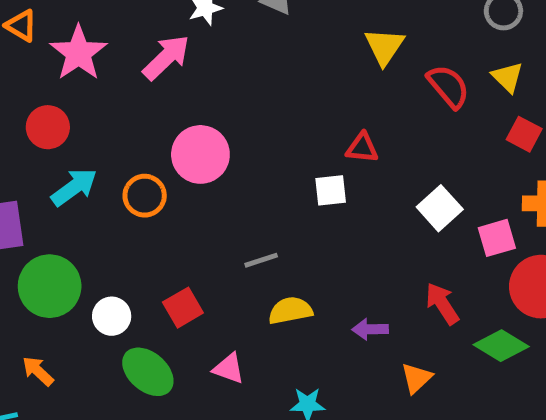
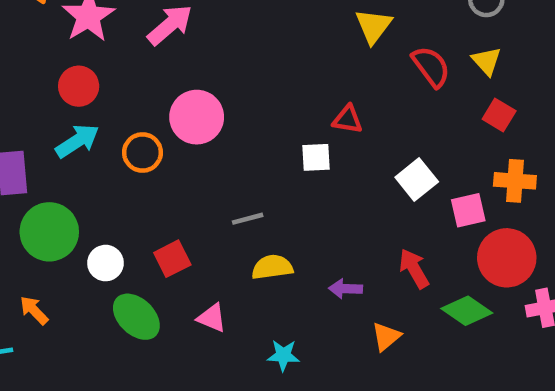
red circle: (48, 127) -> (79, 86), moved

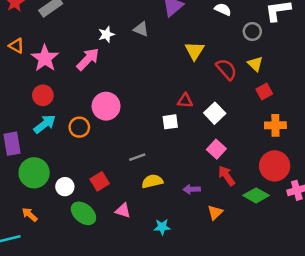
red square: (499, 115) -> (264, 92), turned 35
white square: (417, 180) -> (215, 113), moved
pink square: (468, 210) -> (216, 149), moved, turned -30

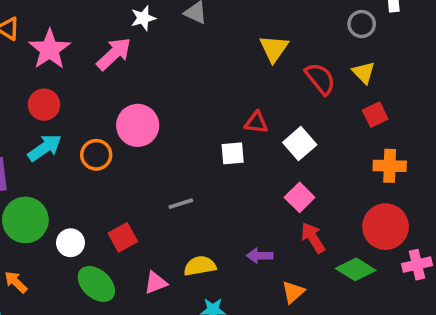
yellow semicircle: (152, 181) -> (200, 266), moved
pink triangle: (123, 211) -> (156, 283), turned -42

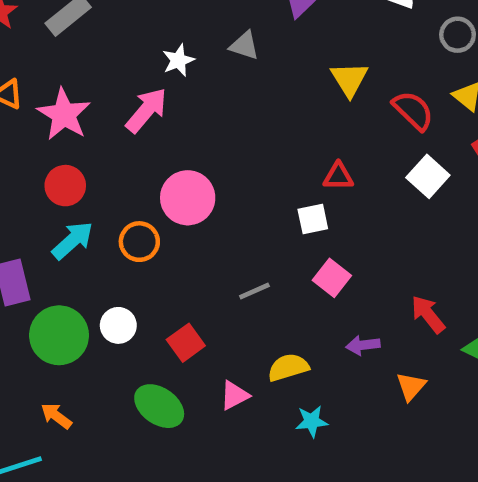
white square: (300, 144) -> (428, 176), moved
pink square: (300, 197) -> (332, 278), moved
white circle: (70, 243) -> (118, 325), moved

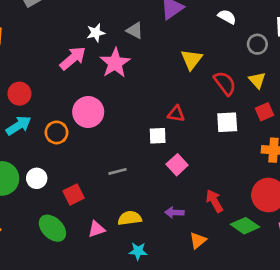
pink star: (64, 114) -> (115, 63), moved
white square: (428, 176) -> (227, 122), turned 35
pink square: (332, 278) -> (177, 165), moved

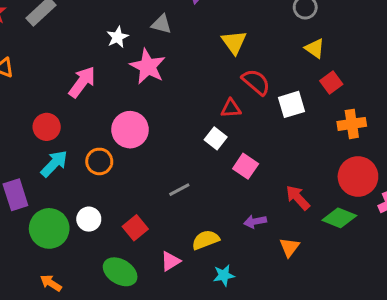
pink arrow: (73, 58) -> (82, 82), moved
red semicircle: (225, 83) -> (256, 82), moved
white square: (158, 136) -> (216, 138), turned -36

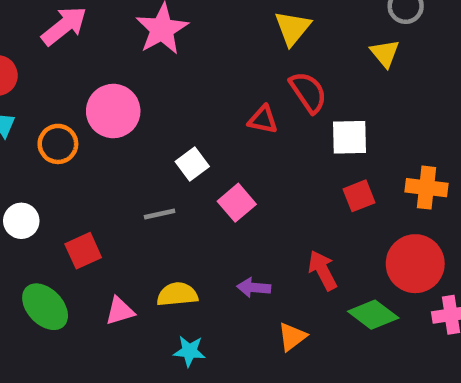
yellow triangle: (315, 48) -> (385, 53), moved
red square: (331, 82) -> (359, 196), moved
white square: (216, 138) -> (192, 164), moved
pink square: (246, 166) -> (237, 203), moved

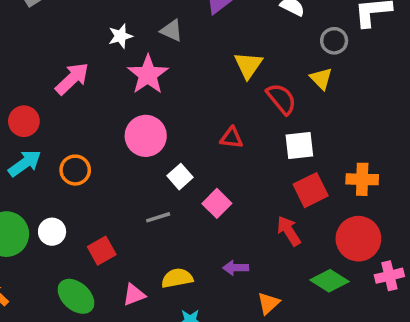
red semicircle: (308, 92) -> (281, 99), moved
pink circle: (113, 111) -> (146, 136), moved
red square: (359, 196) -> (311, 190), size x1.4
red arrow: (323, 270) -> (289, 231), moved

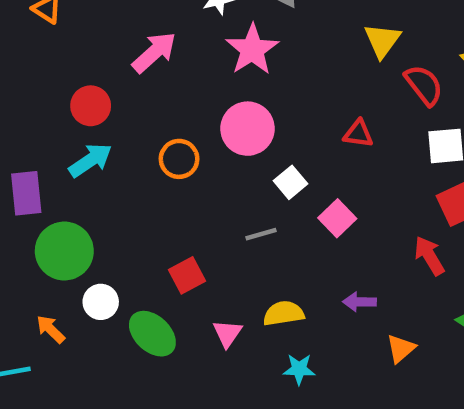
orange circle: (75, 170) -> (179, 159), moved
white circle: (52, 232) -> (101, 302), moved
pink triangle: (134, 295) -> (227, 333), turned -35

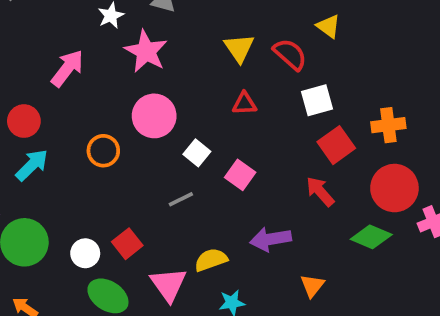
yellow triangle: (382, 41) -> (239, 48), moved
white circle: (101, 302) -> (85, 253), moved
purple arrow: (359, 302) -> (271, 239), size x1.5
pink triangle: (227, 333) -> (168, 284), size x1.5
orange triangle: (401, 349) -> (312, 286), moved

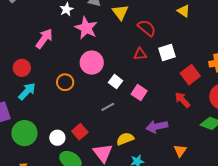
yellow triangle: (239, 48) -> (120, 12), moved
red semicircle: (290, 54) -> (147, 28), moved
white square: (317, 100) -> (167, 52), moved

